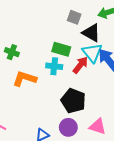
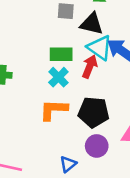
cyan cross: (54, 66) -> (58, 77), turned -35
orange L-shape: (25, 79) -> (53, 110), moved

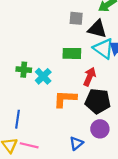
red arrow: (90, 67) -> (90, 77), moved
cyan cross: (58, 77) -> (43, 76), moved

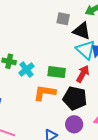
green rectangle: (72, 53) -> (57, 72), moved
red arrow: (90, 77) -> (83, 74), moved

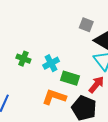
cyan cross: (26, 70) -> (51, 63), moved

